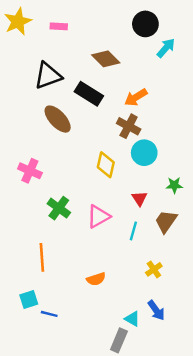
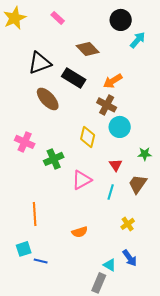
pink rectangle: (59, 26) -> (58, 18), moved, turned 40
green cross: (59, 208) -> (54, 159), moved, turned 30

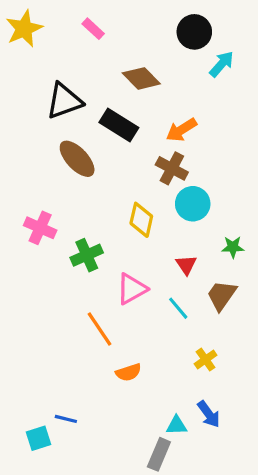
cyan line: (111, 192) -> (178, 308), turned -56
orange line: (35, 214) -> (100, 329), moved, turned -30
cyan square: (24, 249) -> (39, 438), moved
cyan triangle: (110, 265) -> (177, 425), turned -32

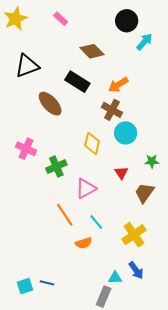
black triangle: (64, 101) -> (27, 66), moved
cyan line: (178, 308) -> (96, 222), moved
yellow cross: (206, 360) -> (134, 235), size x1.6
blue line: (66, 419) -> (47, 283), moved

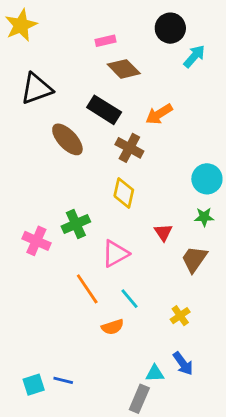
pink rectangle: (61, 19) -> (105, 41), moved, turned -56
brown cross: (112, 110) -> (129, 148), moved
cyan circle: (126, 133) -> (207, 179), moved
pink cross: (26, 149) -> (36, 241), moved
yellow cross: (134, 235) -> (180, 316), size x0.6

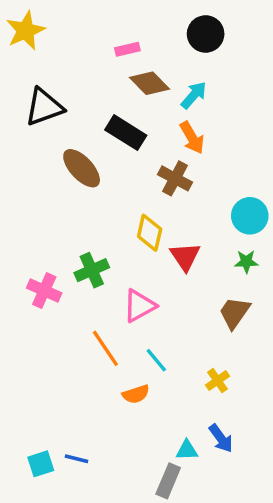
cyan arrow: (194, 56) -> (194, 95), moved
orange arrow: (159, 114) -> (192, 138), turned -88
brown cross: (129, 148) -> (175, 178), moved
red triangle: (163, 232) -> (185, 257), moved, size x1.4

